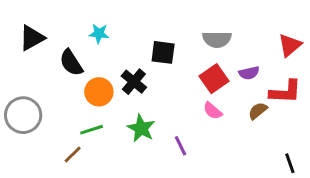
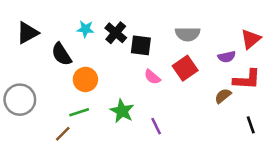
purple semicircle: (249, 73) -> (227, 57), moved
black cross: (134, 82) -> (116, 33), moved
pink semicircle: (213, 111) -> (152, 77), moved
black line: (290, 163) -> (251, 125), moved

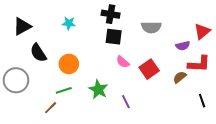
black cross: (116, 33) -> (111, 14), moved, turned -30
black semicircle: (61, 54) -> (38, 53), moved
red square: (185, 68) -> (149, 69), moved

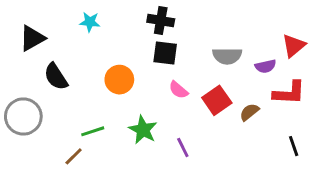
cyan star: (69, 23) -> (90, 22), moved
gray semicircle: (151, 27) -> (227, 56), moved
orange circle: (69, 64) -> (119, 80), moved
brown semicircle: (180, 77) -> (249, 112), moved

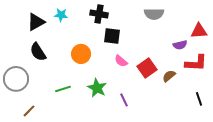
black cross: (161, 20) -> (99, 14), moved
black triangle: (32, 38) -> (36, 22), moved
red triangle: (294, 46) -> (199, 31), turned 36
gray semicircle: (227, 56) -> (154, 14), moved
brown line: (74, 156) -> (29, 111), moved

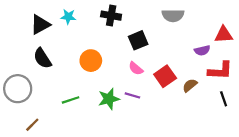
black square: (112, 36) -> (138, 40), moved, turned -30
green star: (97, 88) -> (109, 99), turned 30
black line: (199, 99) -> (224, 99), moved
purple line: (124, 100) -> (132, 95), moved, turned -48

